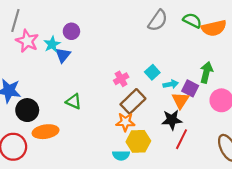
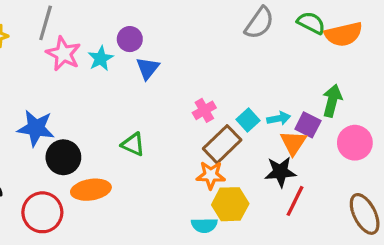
blue triangle: (63, 55) -> (148, 68), moved
cyan square: (152, 72) -> (248, 120), moved

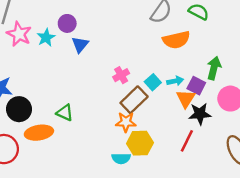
orange semicircle: (344, 34) -> (176, 40), moved
green triangle: (133, 144) -> (65, 113), moved
black star: (280, 172) -> (200, 114), moved

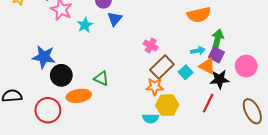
cyan star: (46, 38) -> (85, 25), moved
green arrow: (214, 68) -> (217, 39), moved
pink cross: (121, 75) -> (151, 46), turned -32
cyan square: (153, 82) -> (186, 72), moved
orange triangle: (186, 99) -> (207, 66), turned -36

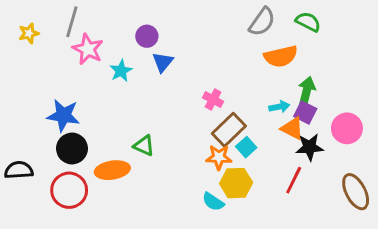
cyan square: (186, 72) -> (246, 147), moved
black circle: (61, 75) -> (72, 148), moved
cyan semicircle: (151, 118) -> (213, 202), turned 35

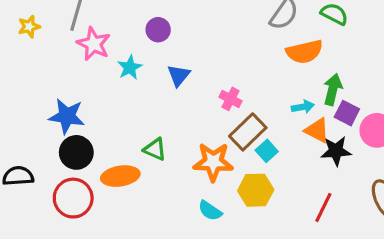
blue triangle: (163, 62) -> (179, 75), moved
purple square: (305, 112) -> (347, 113), moved
orange star: (219, 157) -> (213, 162), moved, size x1.4
red line: (294, 180) -> (323, 208), moved
cyan semicircle: (213, 202) -> (210, 211), moved

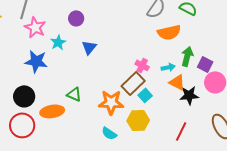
pink cross: (230, 99) -> (142, 65), moved
purple square: (347, 113) -> (205, 64), moved
blue star: (67, 116) -> (36, 61), moved

